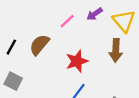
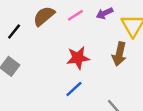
brown semicircle: (39, 45) -> (44, 16), moved

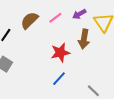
brown arrow: (119, 54) -> (84, 39), moved

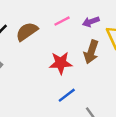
brown semicircle: (29, 20) -> (27, 32), moved
blue line: (59, 79) -> (67, 95), moved

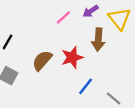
brown semicircle: (27, 32) -> (42, 60), moved

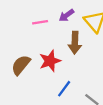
pink line: (63, 17) -> (40, 22), turned 35

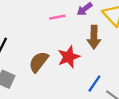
blue line: (64, 89) -> (94, 84), moved

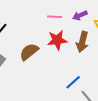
red star: (69, 57) -> (57, 40), moved

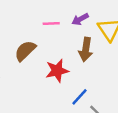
red star: (57, 40) -> (57, 71), moved
brown semicircle: (29, 52) -> (25, 51), moved

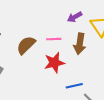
pink line: (51, 24) -> (54, 39), moved
blue line: (80, 97) -> (74, 86), turned 35

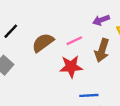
pink line: (54, 39) -> (74, 41), turned -32

